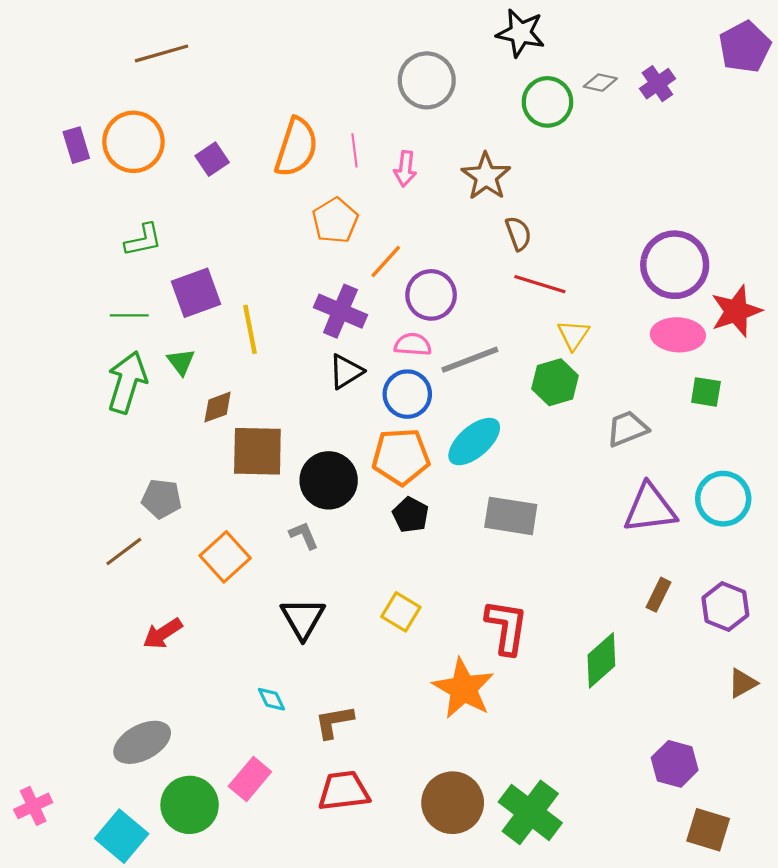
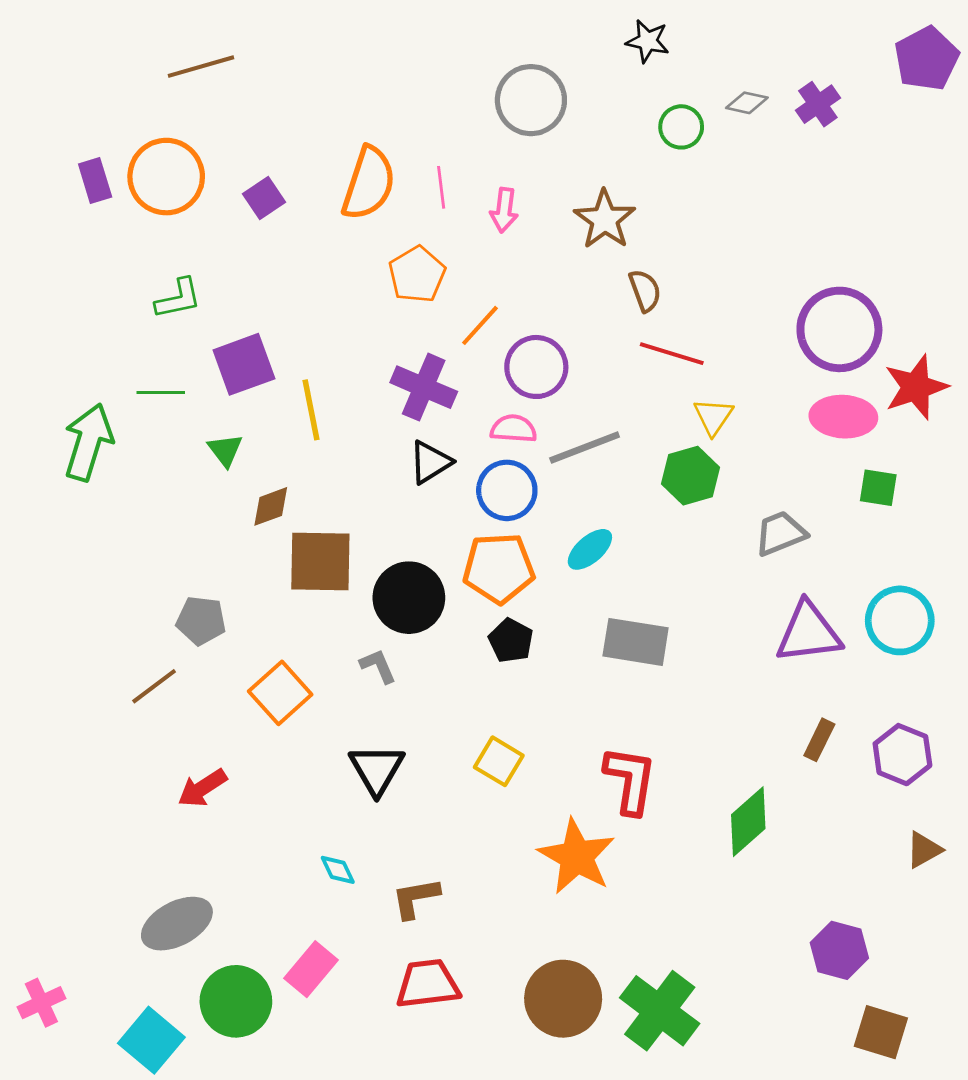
black star: (521, 33) -> (648, 41), size x0.7
green circle: (547, 102) -> (681, 127), size x0.7
green arrow: (127, 382) -> (88, 442), moved
cyan ellipse: (474, 442) -> (590, 549), size x0.7

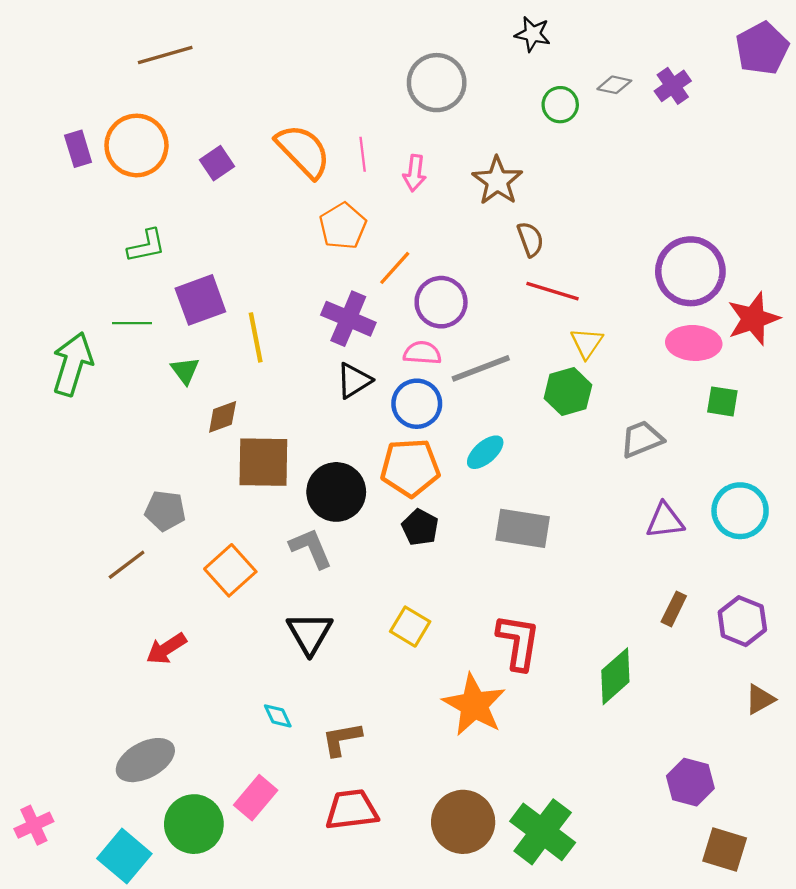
orange semicircle: (369, 183) -> (303, 151), turned -62
purple triangle: (809, 633) -> (665, 521), size x0.7
gray L-shape: (378, 666) -> (311, 548), size x1.4

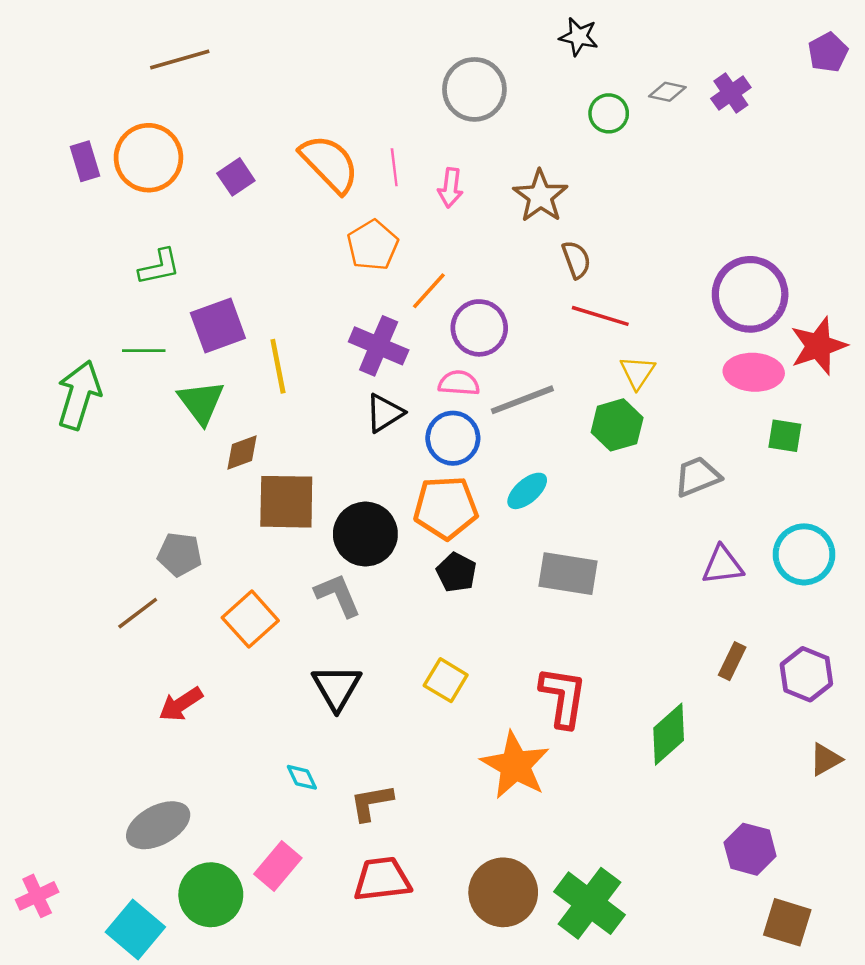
purple pentagon: (762, 48) -> (828, 52), size x0.7
green triangle: (185, 371) -> (201, 402), size x1.5

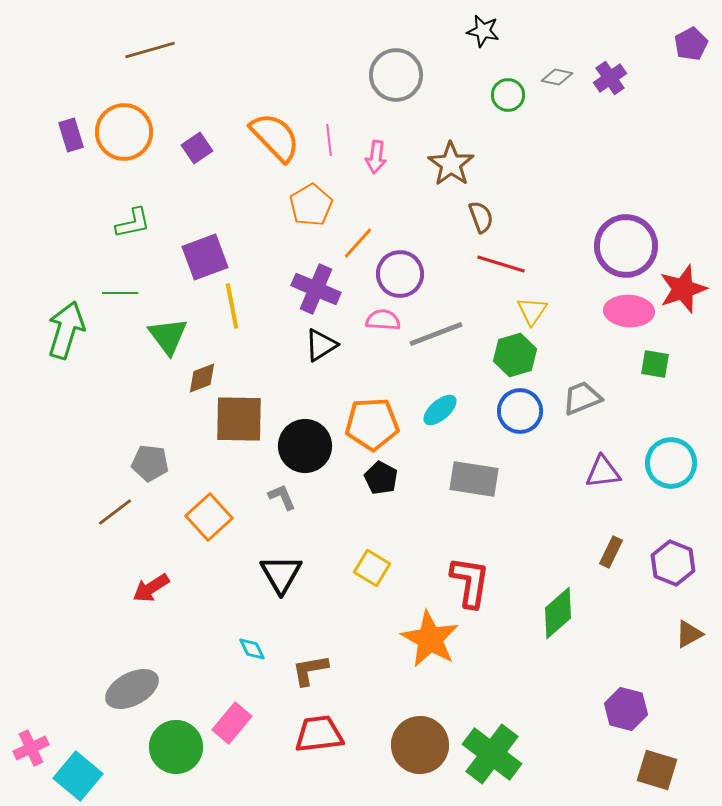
purple square: (218, 326) -> (205, 257), moved
blue circle: (453, 438) -> (520, 411), moved
gray L-shape: (338, 595) -> (282, 497), size x0.7
cyan square: (135, 930) -> (78, 776), moved

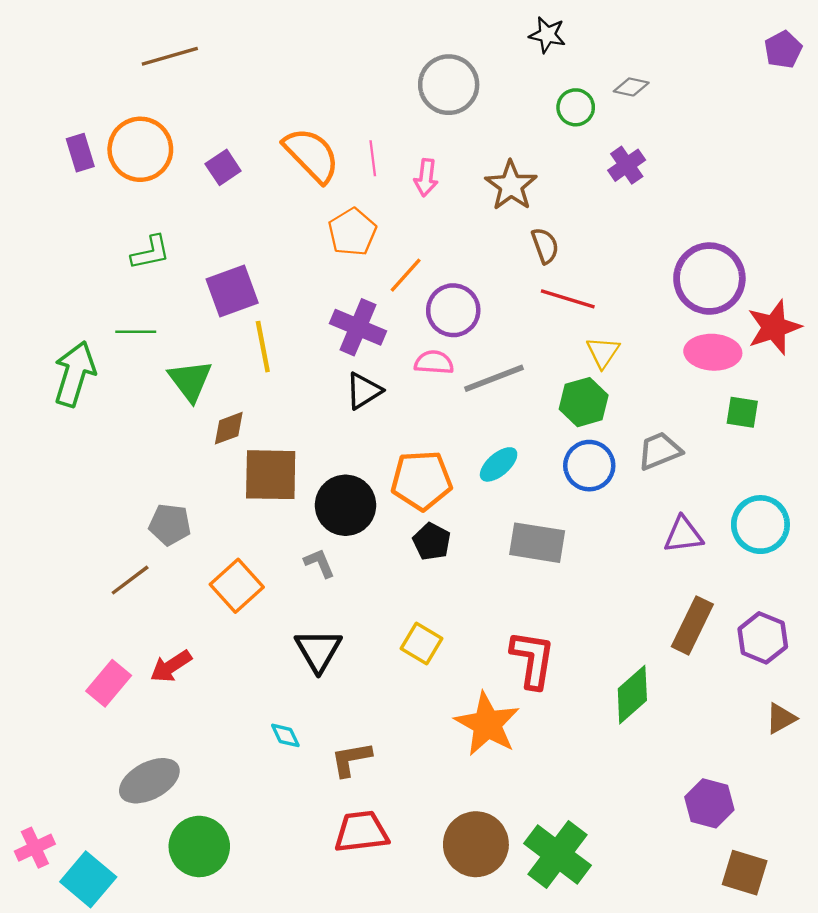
purple cross: (610, 78) -> (627, 165), moved
brown rectangle: (611, 552) -> (692, 625), size x1.6
pink rectangle: (232, 723) -> (109, 683), moved

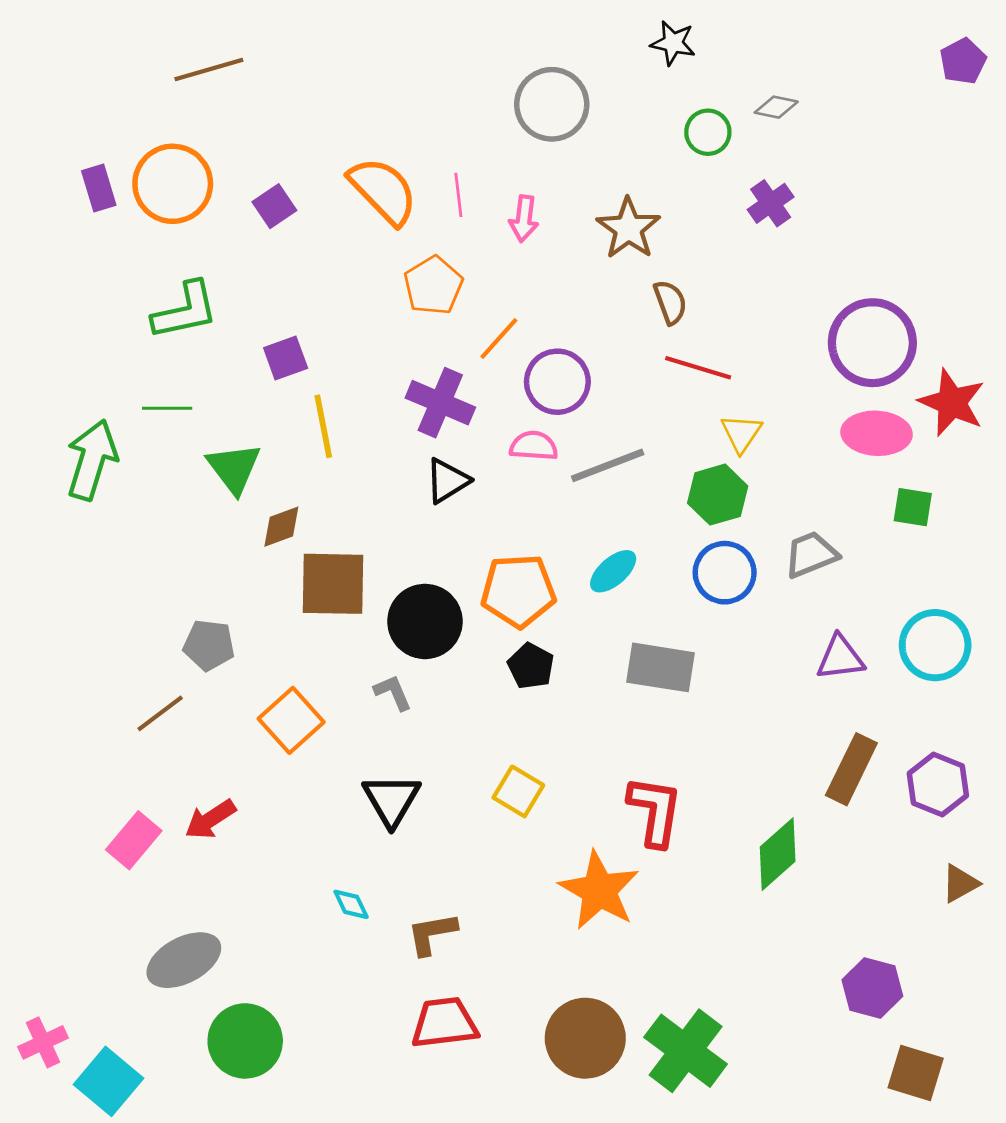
green L-shape: (151, 252) -> (185, 311), size x1.4
purple square: (232, 291) -> (286, 358), size x0.7
red star: (774, 327) -> (952, 403), turned -30

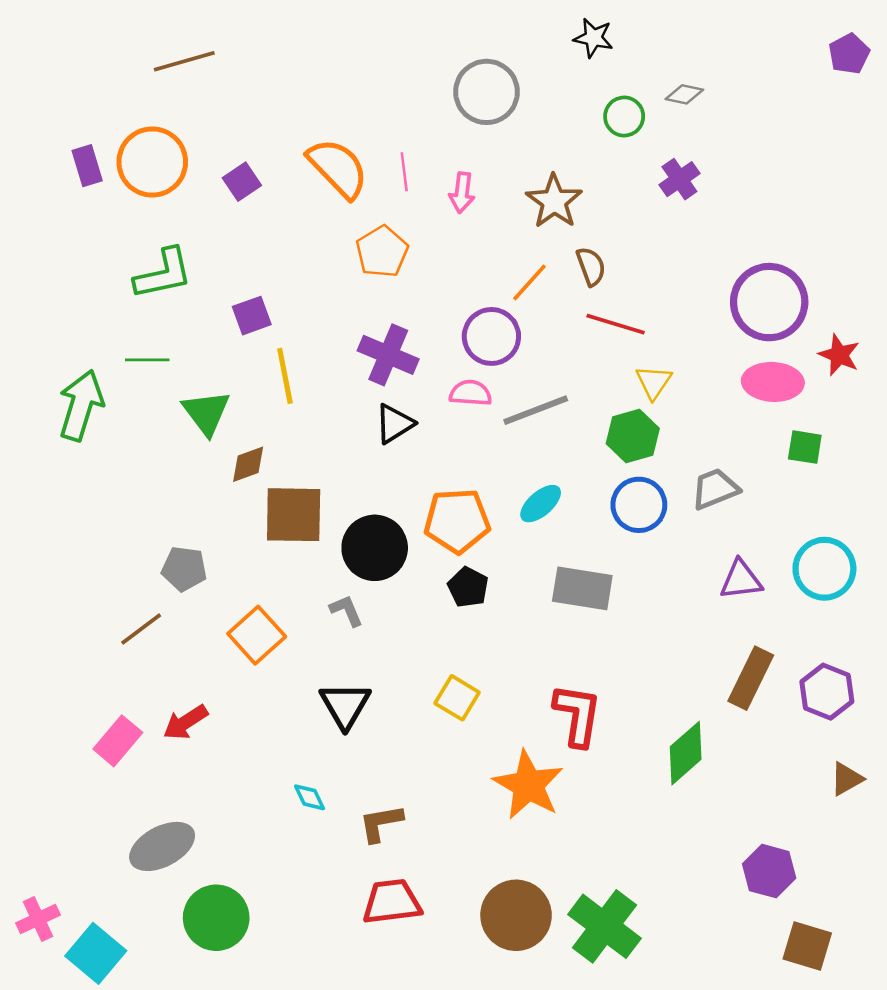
orange line: (499, 338) -> (530, 282), moved
red star: (952, 403) -> (839, 355), size x0.7

